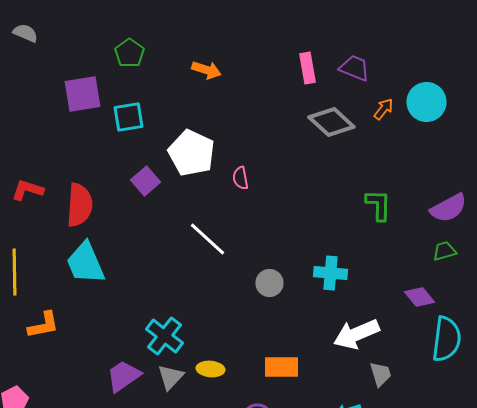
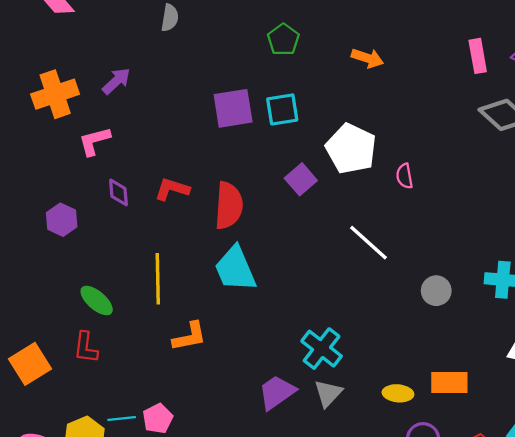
gray semicircle: (25, 33) -> (170, 18), turned 75
purple square: (82, 94) -> (233, 108), moved
yellow ellipse: (210, 369) -> (398, 393), moved

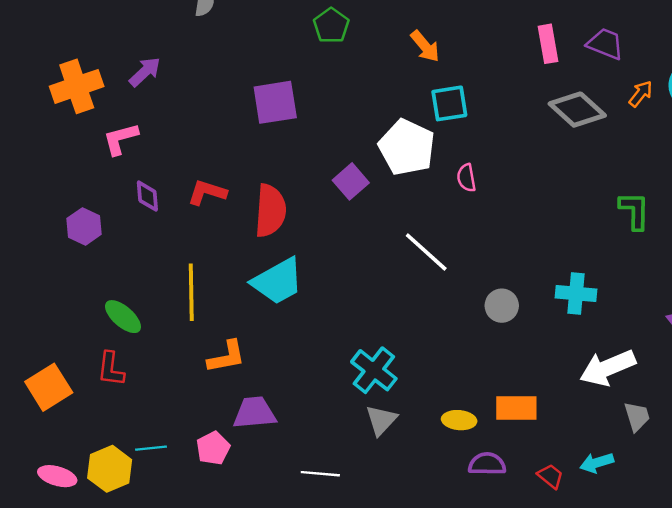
orange arrow: (367, 58) -> (425, 46), turned 32
cyan square: (282, 109) -> (449, 103), moved
cyan trapezoid: (235, 269) -> (278, 281), turned -96
purple trapezoid: (277, 392) -> (255, 413), moved, turned 30
pink pentagon: (158, 418) -> (213, 448), moved

